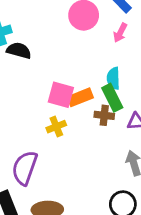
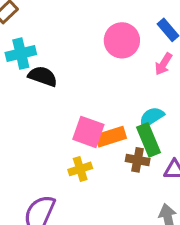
cyan semicircle: (113, 78) -> (152, 117), turned 55

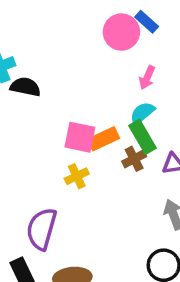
pink circle: (122, 40) -> (121, 32), moved
pink arrow: (163, 64) -> (147, 78), moved
brown cross: (138, 160) -> (134, 159), turned -30

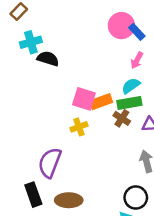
blue rectangle: (147, 22) -> (137, 32), moved
green rectangle: (142, 137) -> (129, 103), turned -75
brown cross: (134, 159) -> (122, 118), turned -35

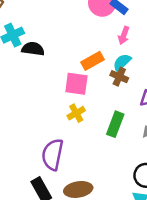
orange rectangle: (101, 102) -> (93, 61), moved
green rectangle: (129, 103) -> (115, 124), moved, turned -50
brown cross: (122, 118) -> (119, 77), moved

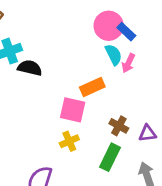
cyan semicircle: (122, 62) -> (114, 55), moved, turned 102
brown cross: (119, 77) -> (119, 126), moved

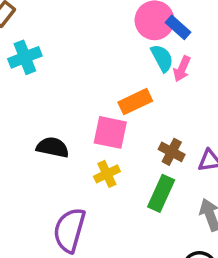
black semicircle: (30, 68) -> (53, 147), moved

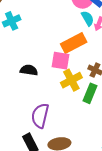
orange rectangle: (135, 102) -> (74, 43), size x1.4
yellow cross: (107, 174) -> (71, 80), moved, size x1.5

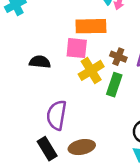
orange rectangle: (74, 43) -> (91, 26), turned 30

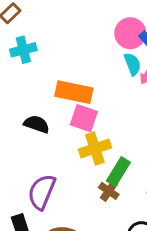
orange rectangle: (91, 26) -> (74, 92), moved
brown cross: (118, 57) -> (109, 191), moved

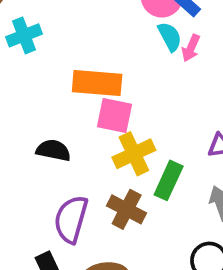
black semicircle: (37, 124) -> (53, 150), moved
brown cross: (109, 191) -> (127, 209), moved, size x1.4

